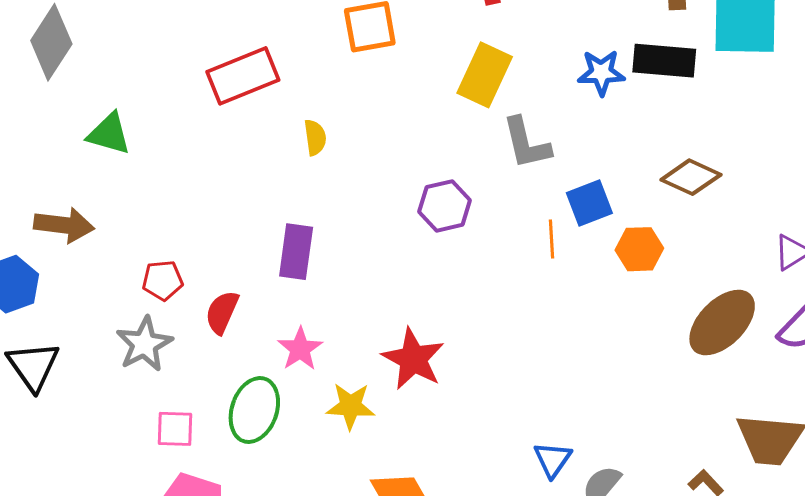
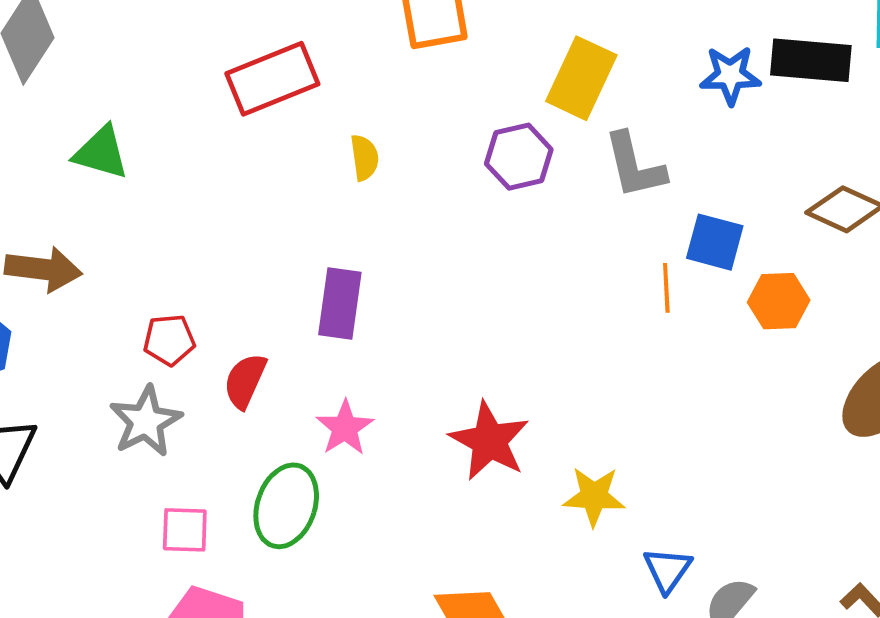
blue square: (589, 203) -> (715, 242), turned 36
purple hexagon: (445, 206) -> (519, 157), moved
yellow star: (351, 406) -> (594, 496), moved

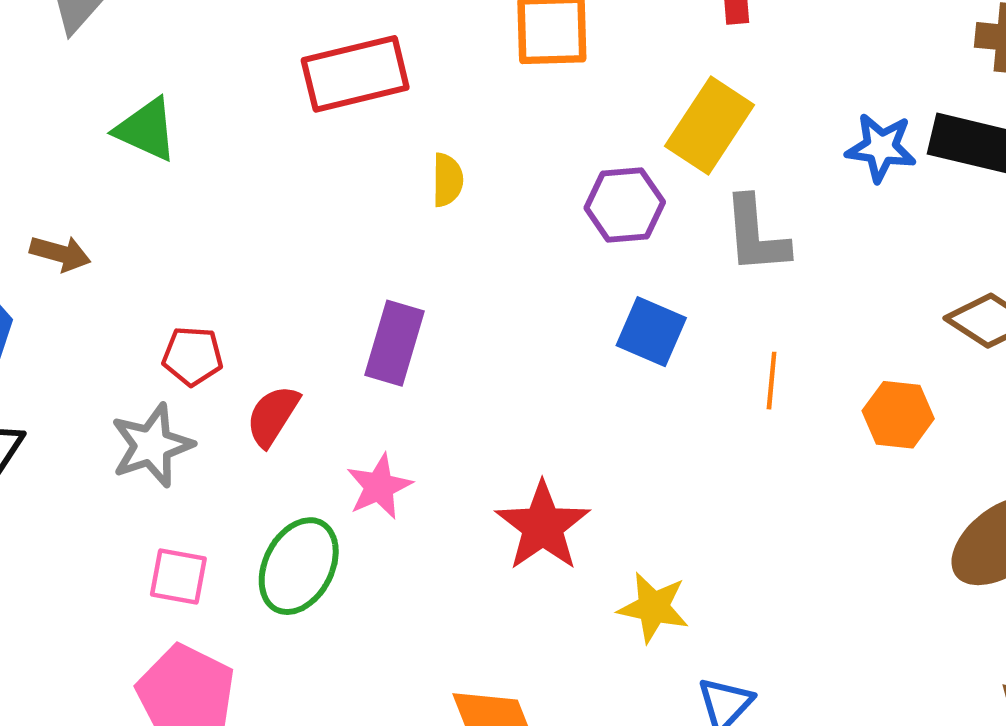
blue square: (715, 242) -> (651, 332), moved
brown arrow: (43, 269) -> (60, 253), size x0.7

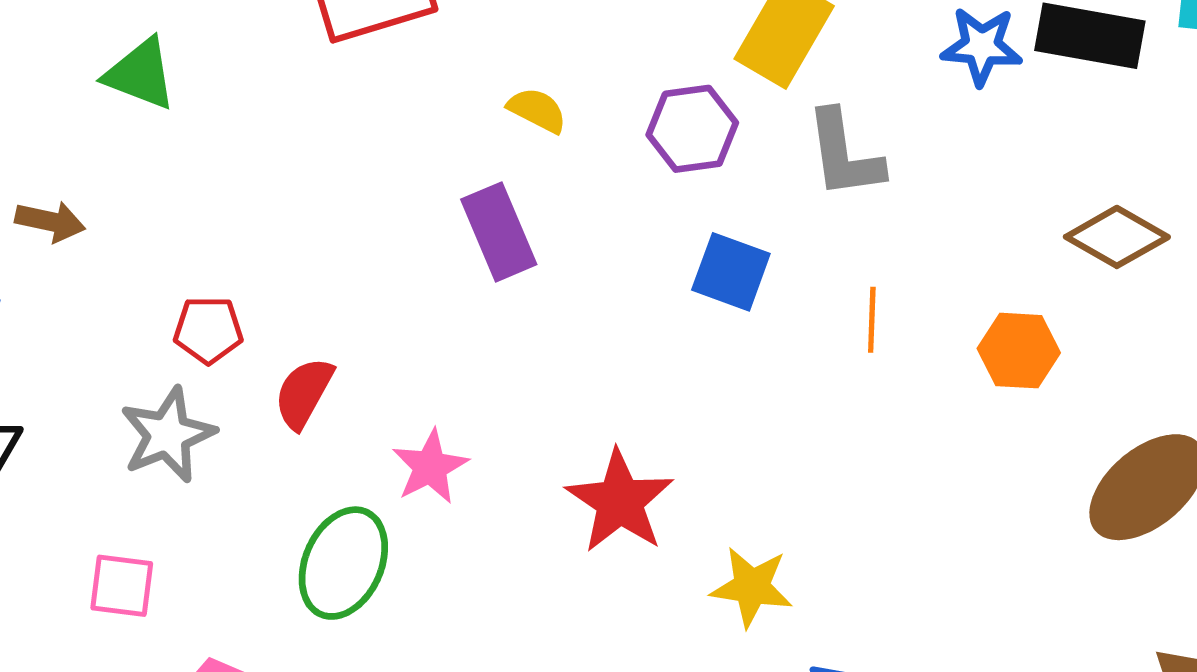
yellow semicircle: (447, 180) -> (537, 110), moved, turned -60
purple rectangle: (395, 343) -> (499, 232), moved, turned -36
pink square: (178, 576) -> (122, 586), moved

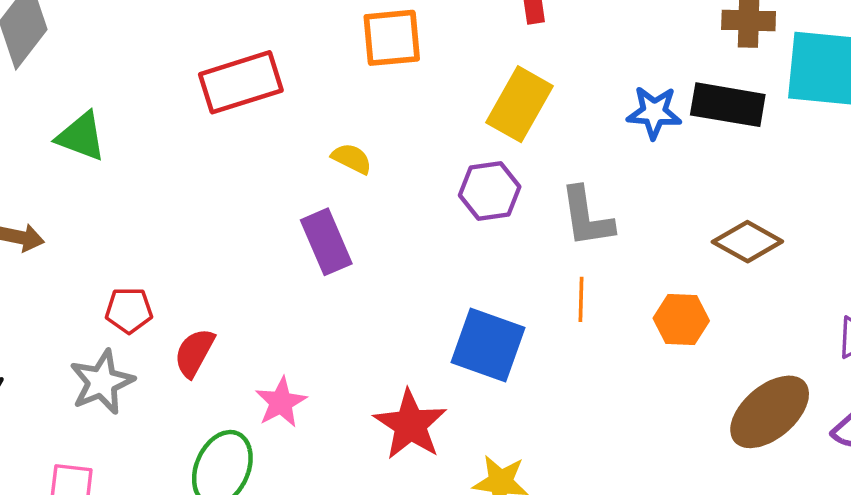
purple hexagon: (692, 129) -> (490, 191), moved
gray L-shape: (844, 154) -> (587, 217), moved
blue square: (731, 272) -> (488, 345), moved, size x1.4

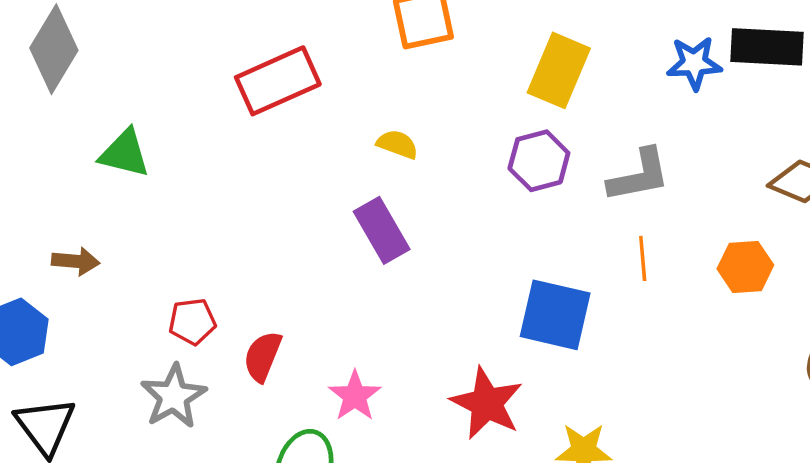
gray L-shape: (587, 217) -> (639, 175), turned -86

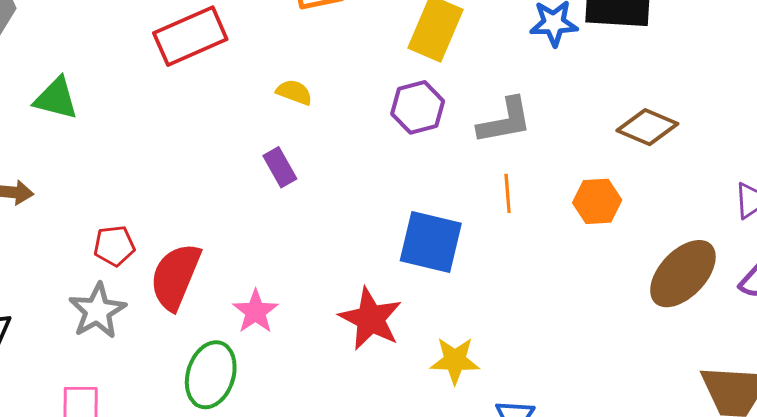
purple rectangle: (382, 230) -> (280, 167), size x0.7
red semicircle: (263, 356) -> (175, 276), size x1.5

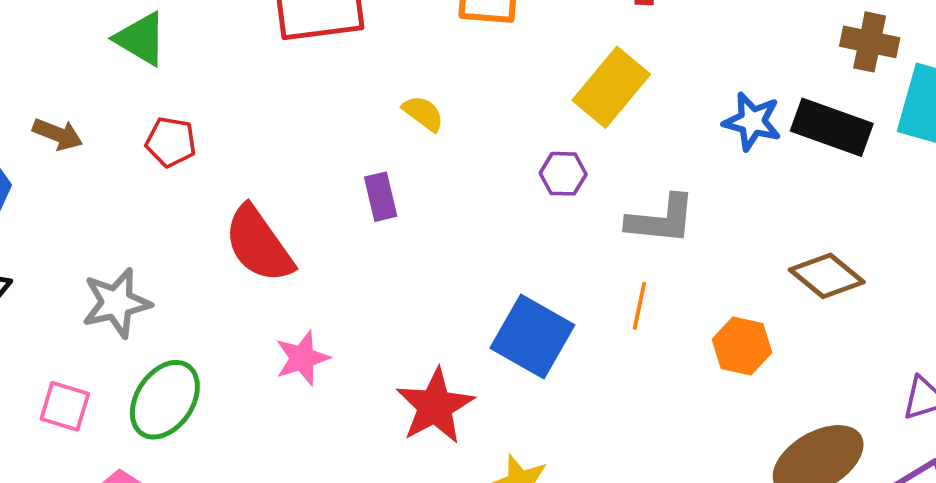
purple hexagon: (418, 107) -> (563, 174), size x0.7
red pentagon: (114, 246) -> (171, 142), moved
red semicircle: (175, 276) -> (259, 244), moved, turned -74
green ellipse: (211, 375) -> (165, 400), moved

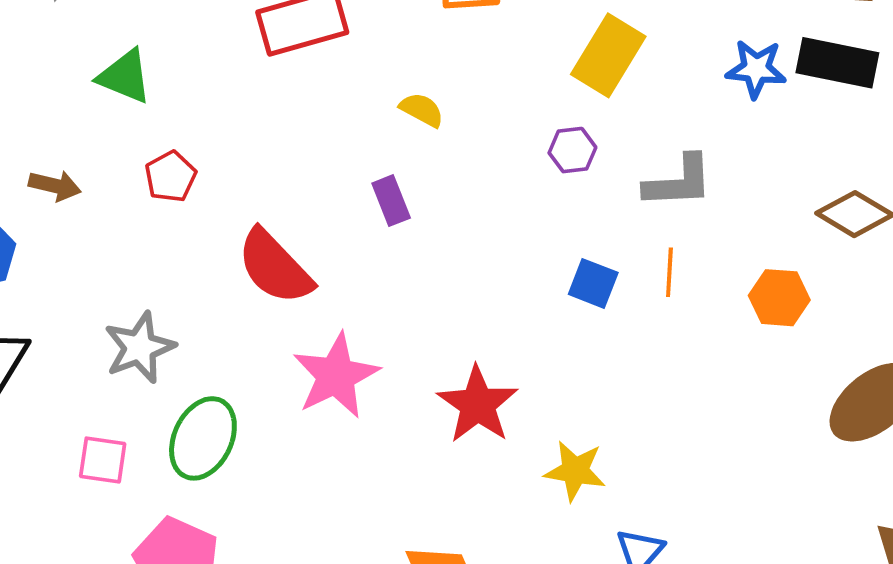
red pentagon: (171, 142) -> (171, 177), turned -30
blue square: (532, 336) -> (593, 283), moved, size x0.6
pink star: (302, 358) -> (336, 376), size x1.5

